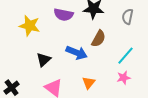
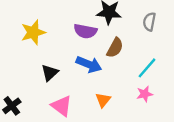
purple semicircle: (64, 15) -> (85, 31), moved
yellow star: (30, 26) -> (33, 32), turned -30

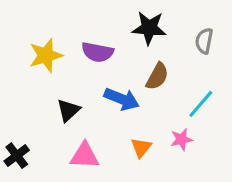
purple semicircle: (85, 31) -> (97, 52), moved
pink star: (145, 94) -> (181, 139), moved
pink triangle: (62, 106) -> (85, 156), turned -35

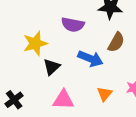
yellow star: (46, 55) -> (35, 43), moved

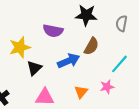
blue arrow: (90, 59) -> (69, 61), turned -45

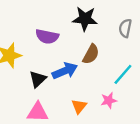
black triangle: (34, 68) -> (38, 79), moved

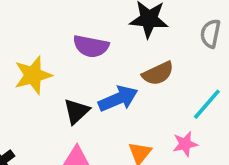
brown semicircle: (91, 54) -> (158, 73), turned 36

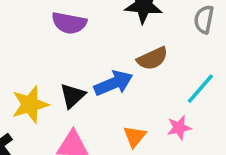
purple semicircle: (91, 46) -> (69, 23), moved
yellow star: (33, 75) -> (30, 105), moved

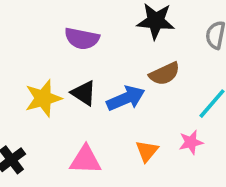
black triangle: (73, 96) -> (84, 93), moved, turned -44
yellow star: (30, 105) -> (43, 98), moved

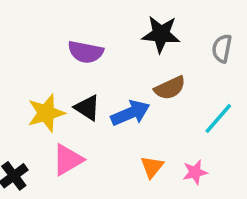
pink star: (191, 142) -> (195, 172), moved
pink triangle: (85, 160) -> (68, 160), moved, turned -32

